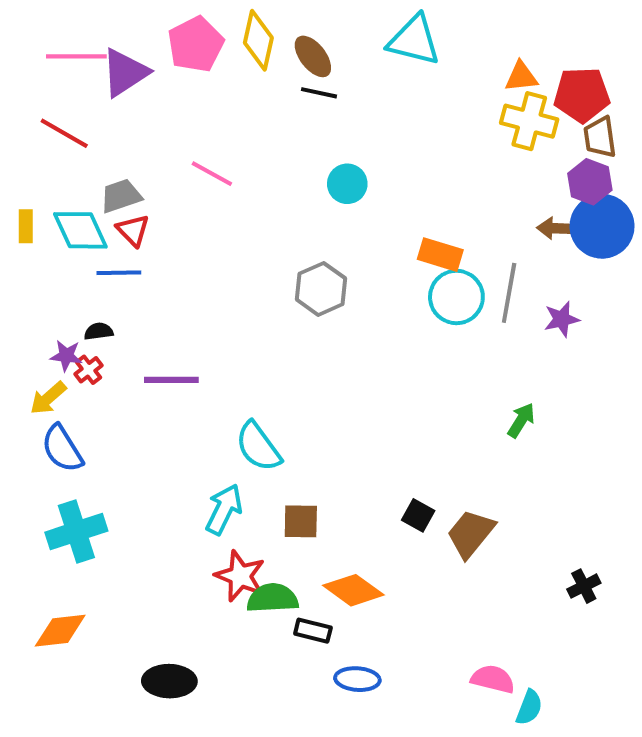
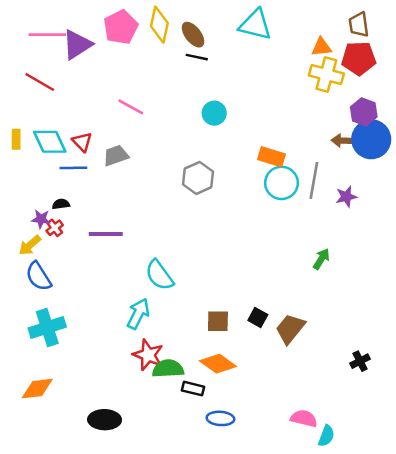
brown trapezoid: (600, 137) -> (359, 25), moved
gray trapezoid: (121, 196) -> (116, 156), moved
brown square: (301, 521) -> (218, 321), moved

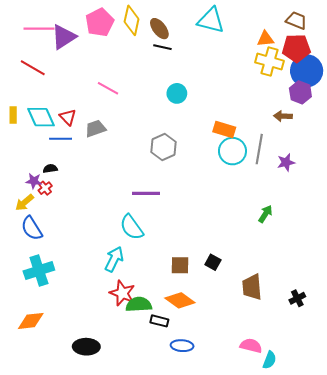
brown trapezoid: (359, 25) -> (296, 20), turned 120
blue circle: (371, 139) -> (307, 71), moved
purple line: (106, 234) -> (146, 193), moved
brown trapezoid: (290, 329) -> (252, 287), moved, turned -44

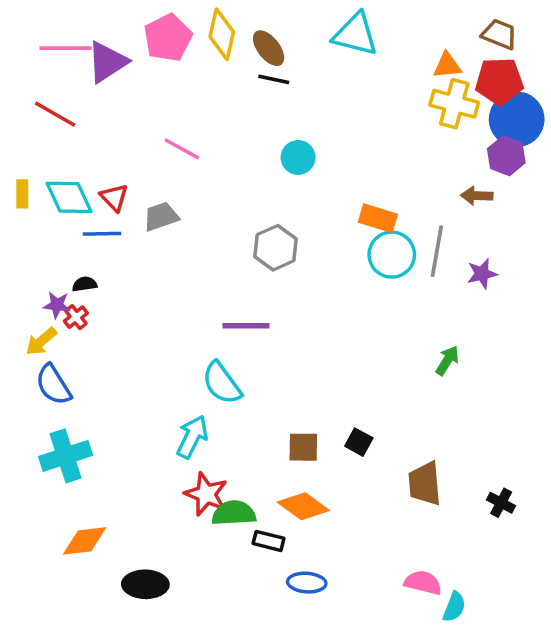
black cross: (297, 298) -> (501, 503), turned -35
orange diamond: (31, 321) -> (85, 541), moved

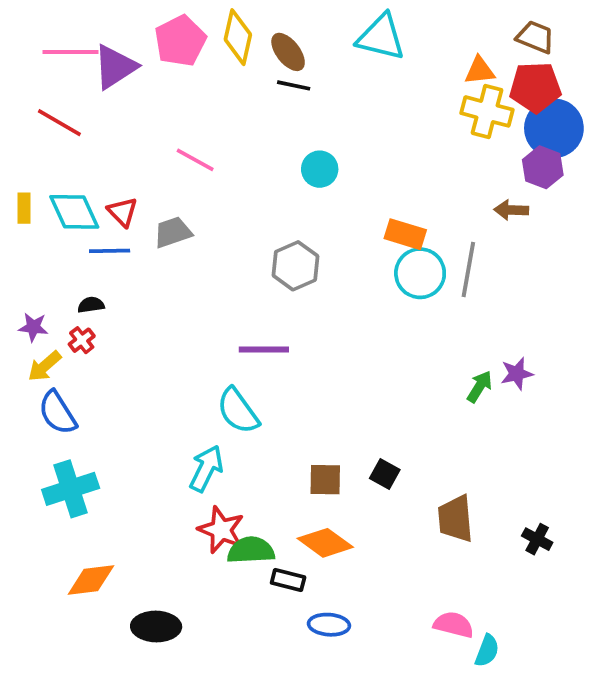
purple star: (482, 274) -> (517, 374), moved
purple star: (57, 305) -> (33, 327), moved

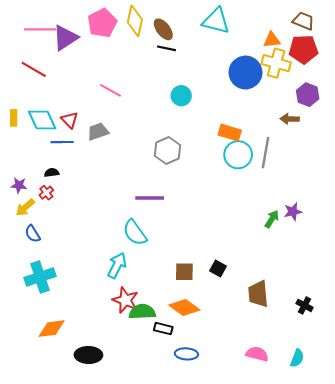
blue circle: (554, 128) -> (245, 73), moved
blue semicircle: (58, 413) -> (33, 234), size x0.7
cyan semicircle: (487, 651) -> (297, 358), moved

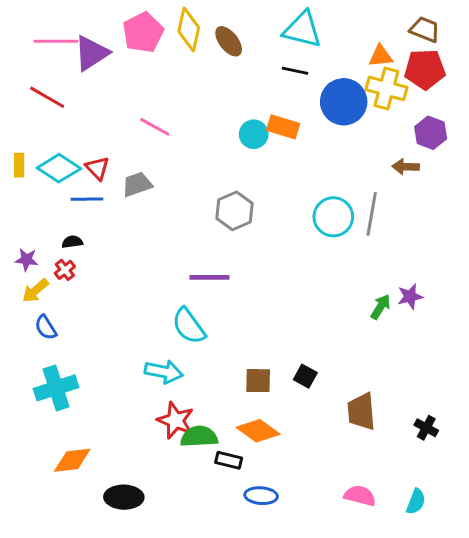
black line: (166, 48) -> (295, 71), moved
cyan diamond: (42, 120) -> (59, 168), turned -32
orange rectangle: (230, 133) -> (283, 127), moved
cyan arrow: (117, 265) -> (164, 372), turned 75

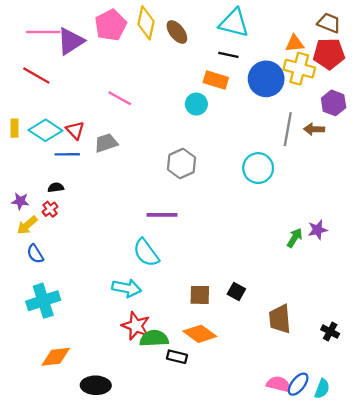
orange rectangle: (283, 127) -> (216, 80), moved
gray line: (372, 214) -> (288, 129), moved
blue ellipse: (261, 496) -> (298, 384), moved, turned -55

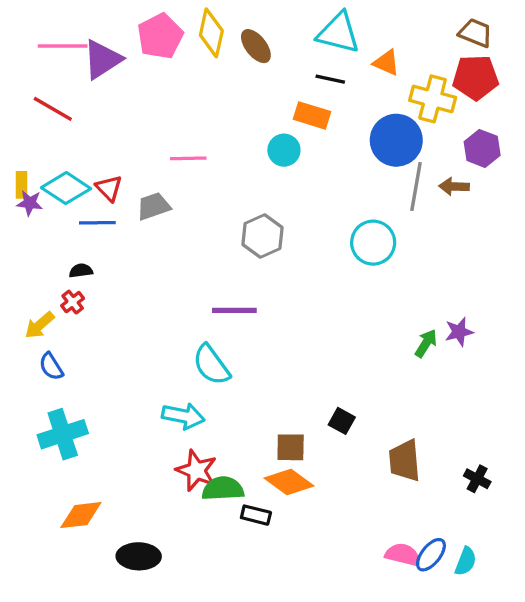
orange triangle: (295, 43) -> (386, 63), moved, turned 30
blue circle: (266, 79) -> (396, 140), moved
pink line: (120, 98) -> (188, 158), moved, turned -30
purple star: (20, 201) -> (30, 203), moved
brown square: (200, 295) -> (291, 447), moved

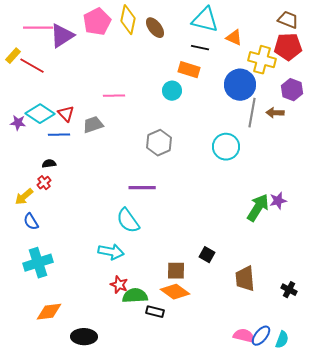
yellow rectangle: (21, 185) -> (13, 56), moved, turned 42
green arrow: (426, 343) -> (258, 208), size x1.6
red star: (196, 470) -> (119, 285), size x0.7

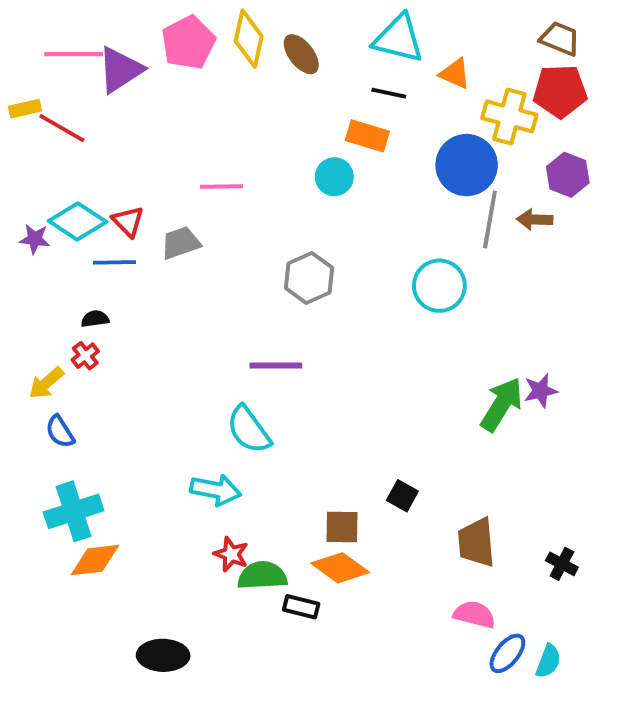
yellow rectangle: (13, 56) -> (25, 109), turned 35
orange diamond: (49, 312) -> (95, 560), moved
pink semicircle: (244, 336) -> (474, 614), moved

